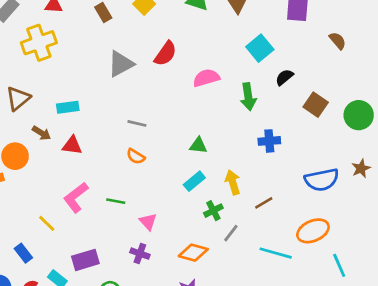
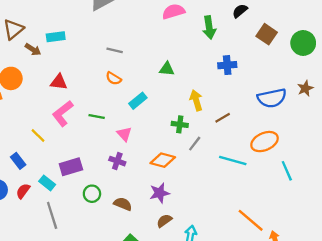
brown arrow: (41, 133) -> (33, 49), moved
red triangle: (72, 145) -> (59, 82), moved
cyan rectangle: (194, 181) -> (138, 101), moved
green cross: (213, 211) -> (180, 124), turned 35

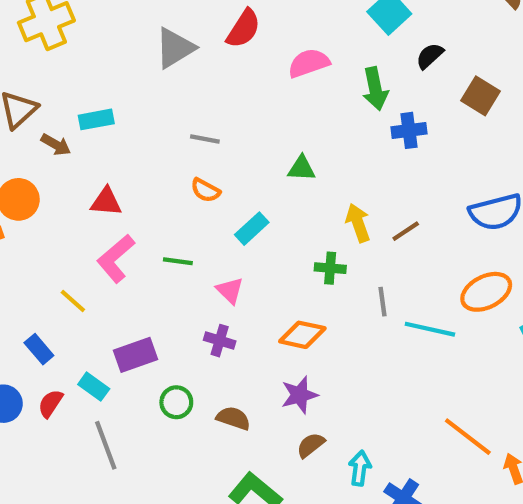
blue cross: (227, 65) -> (409, 130), moved
brown line: (223, 118) -> (406, 231), moved
gray line: (195, 144) -> (382, 302), moved, turned -42

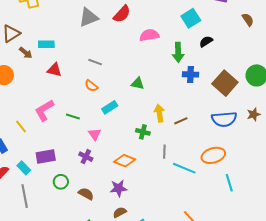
brown square: (480, 96) -> (225, 83), moved, size x1.4
red triangle: (106, 202) -> (54, 70), moved

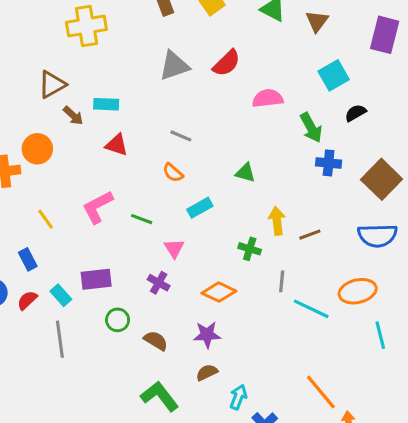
green arrow: (178, 52) -> (311, 128), turned -30
yellow line: (21, 127) -> (46, 219), moved

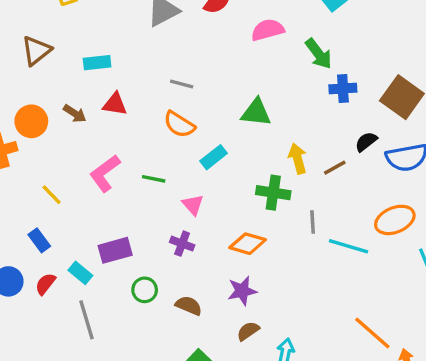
black semicircle: (356, 113) -> (366, 142), moved
brown arrow: (73, 116) -> (75, 114), moved
orange semicircle: (173, 173) -> (179, 124), size x1.4
green triangle: (245, 173) -> (256, 112), size x1.4
green cross: (250, 249) -> (273, 193), size x1.4

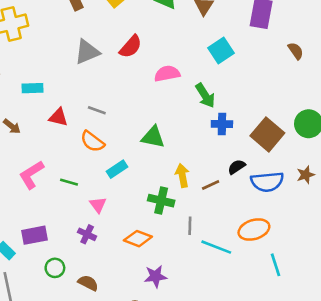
red triangle: (115, 104) -> (58, 117), moved
purple star: (242, 291) -> (155, 276), moved

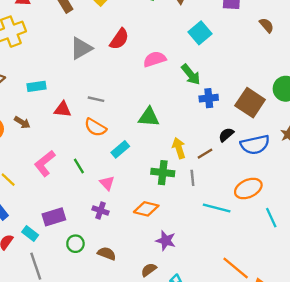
green line: (69, 182) -> (79, 166), turned 49
gray line: (190, 226) -> (192, 178), moved
purple star: (155, 276) -> (166, 241), turned 30

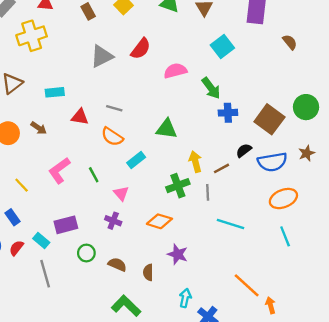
green cross: (163, 173) -> (178, 186), turned -30
orange ellipse: (248, 188) -> (283, 199), moved
brown semicircle: (149, 270) -> (148, 272), moved, turned -56

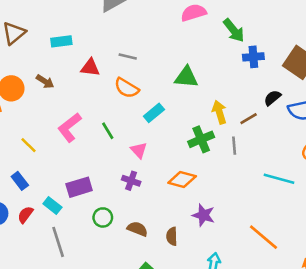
cyan line: (230, 224) -> (279, 179), moved
orange line: (247, 285) -> (264, 237), moved

